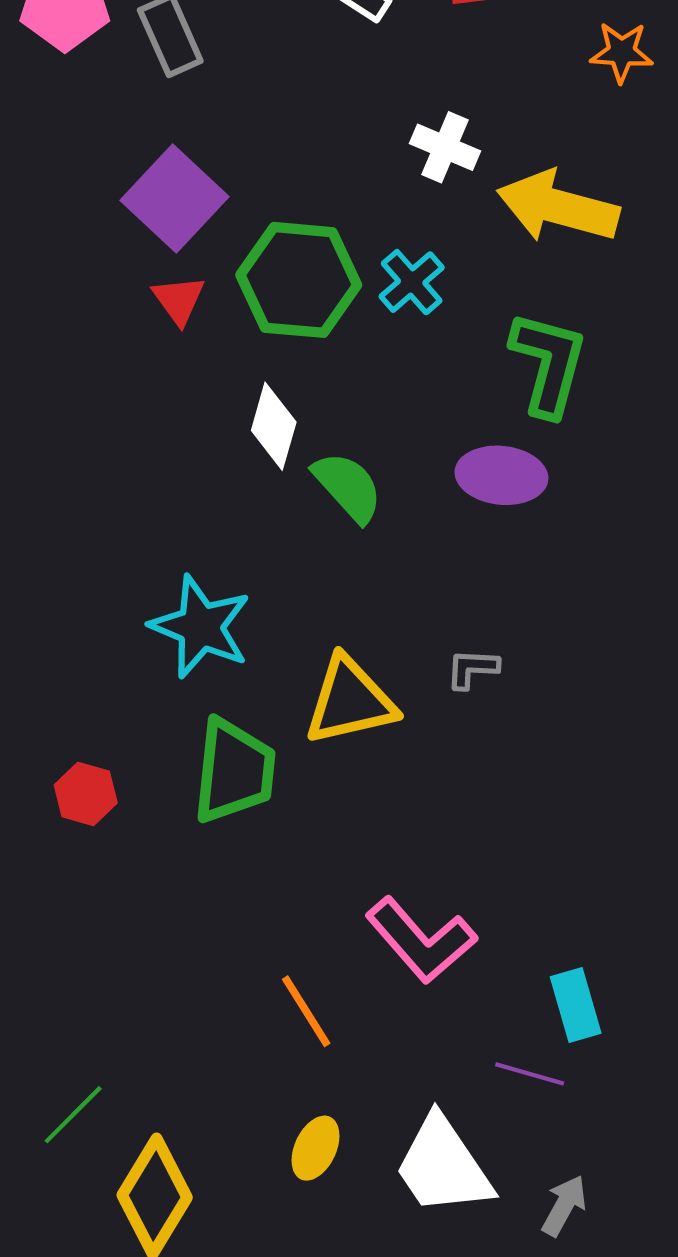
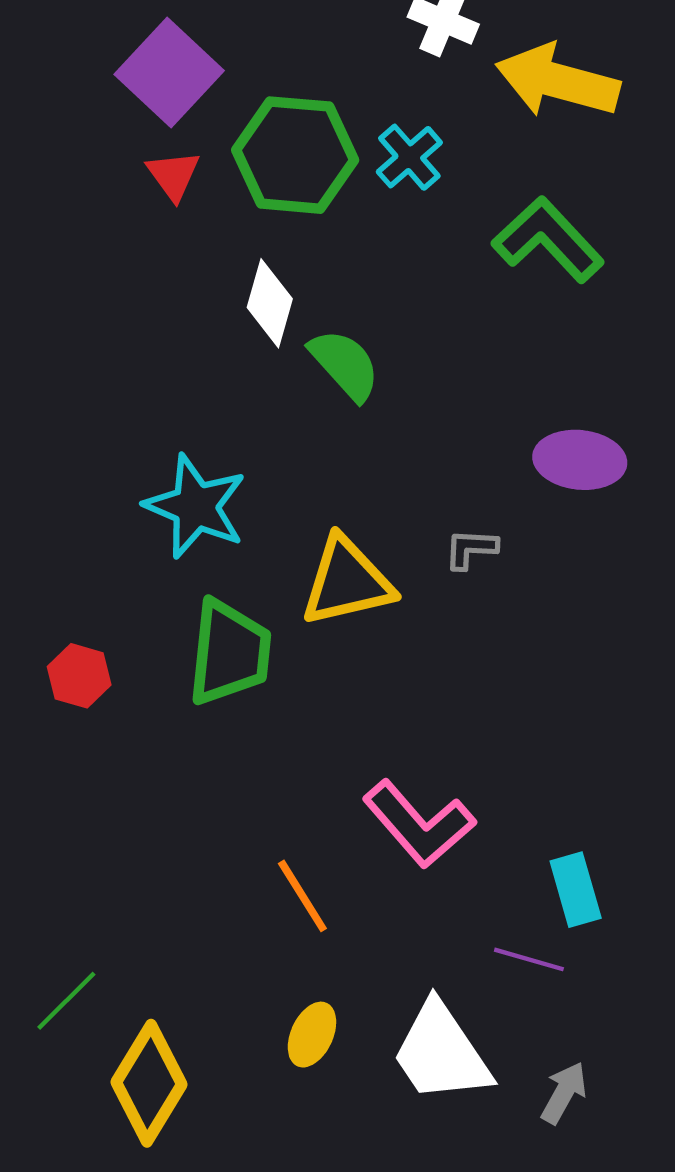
green L-shape: (548, 364) -> (548, 240), turned -58
purple ellipse: (501, 475) -> (580, 460), moved

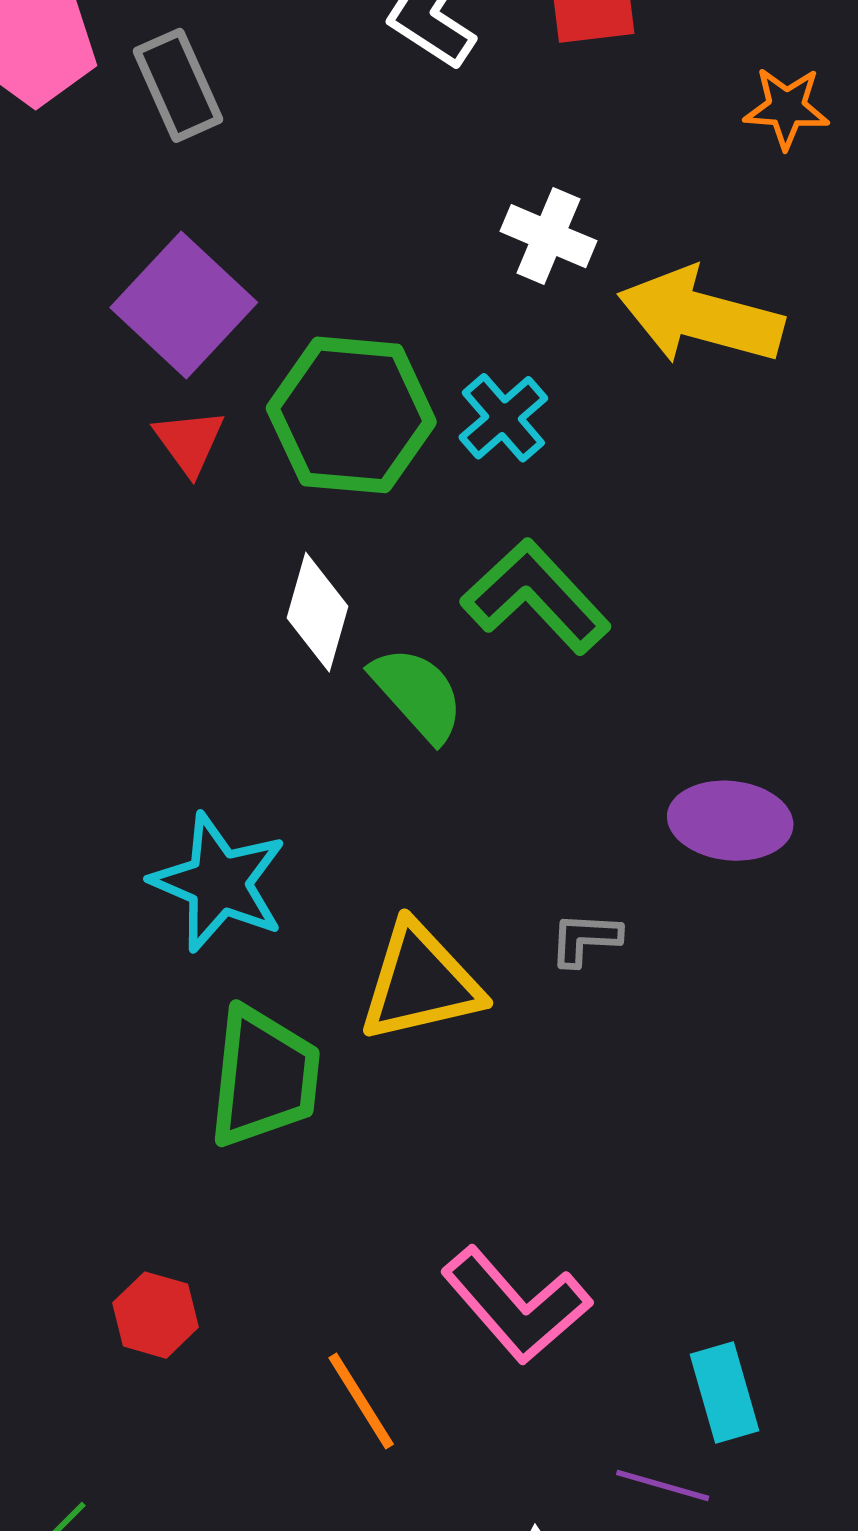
green L-shape: (548, 240) -> (536, 597), moved
red hexagon: (79, 676) -> (155, 1315), moved

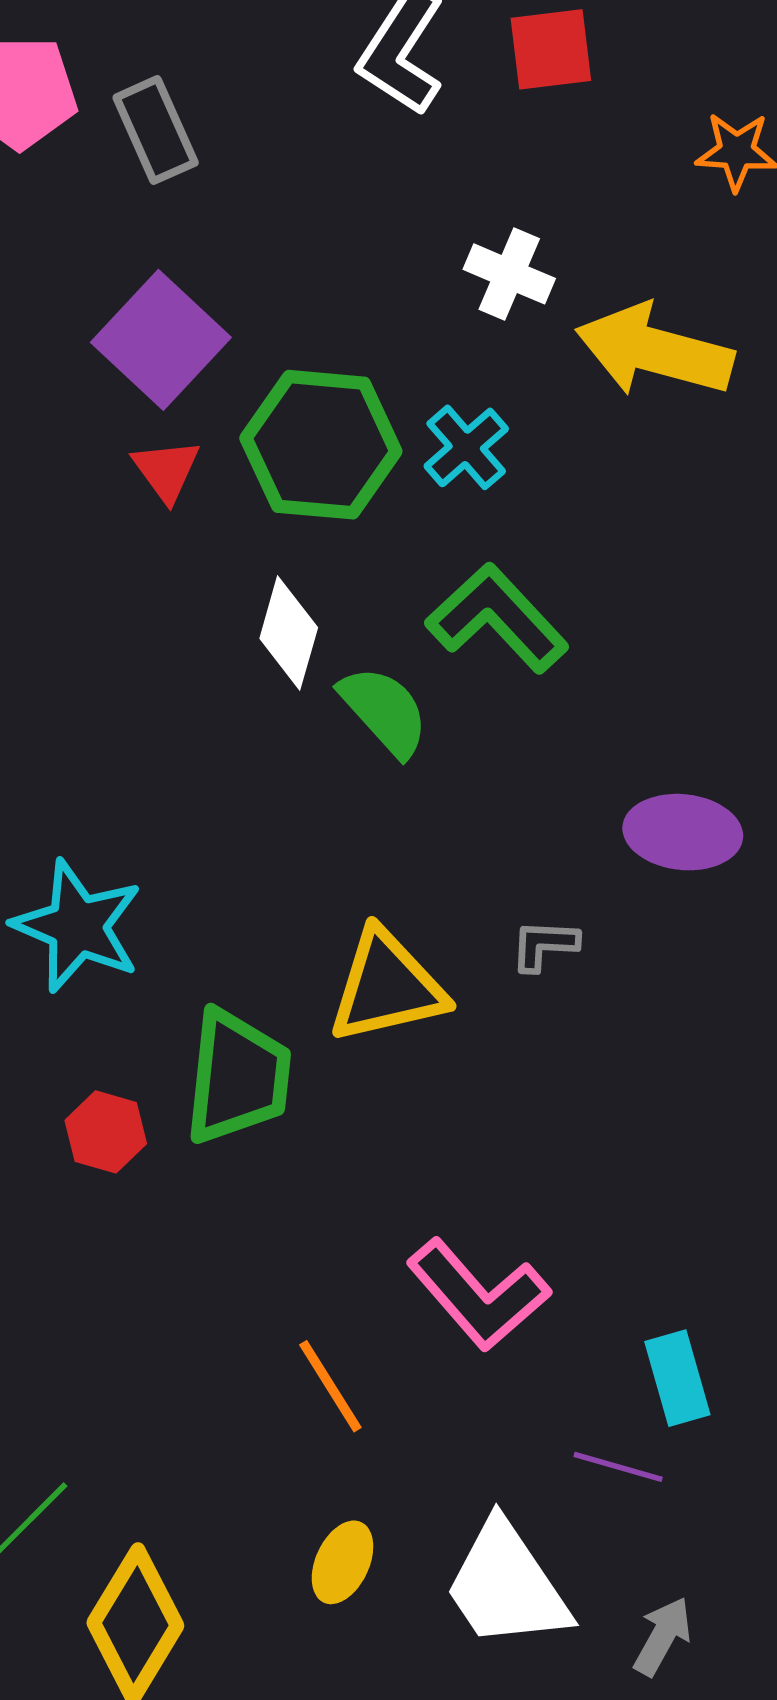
cyan star: (219, 883) -> (78, 926), moved
red hexagon: (155, 1315) -> (106, 1132), moved

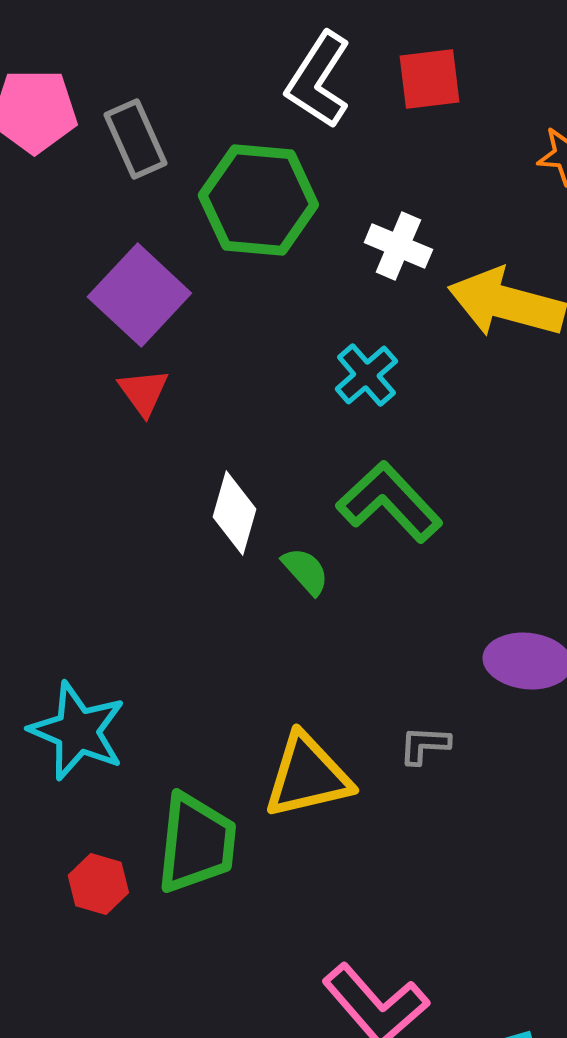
green hexagon: (321, 445) -> (258, 200), moved
green semicircle: (384, 711) -> (305, 571), size x0.7

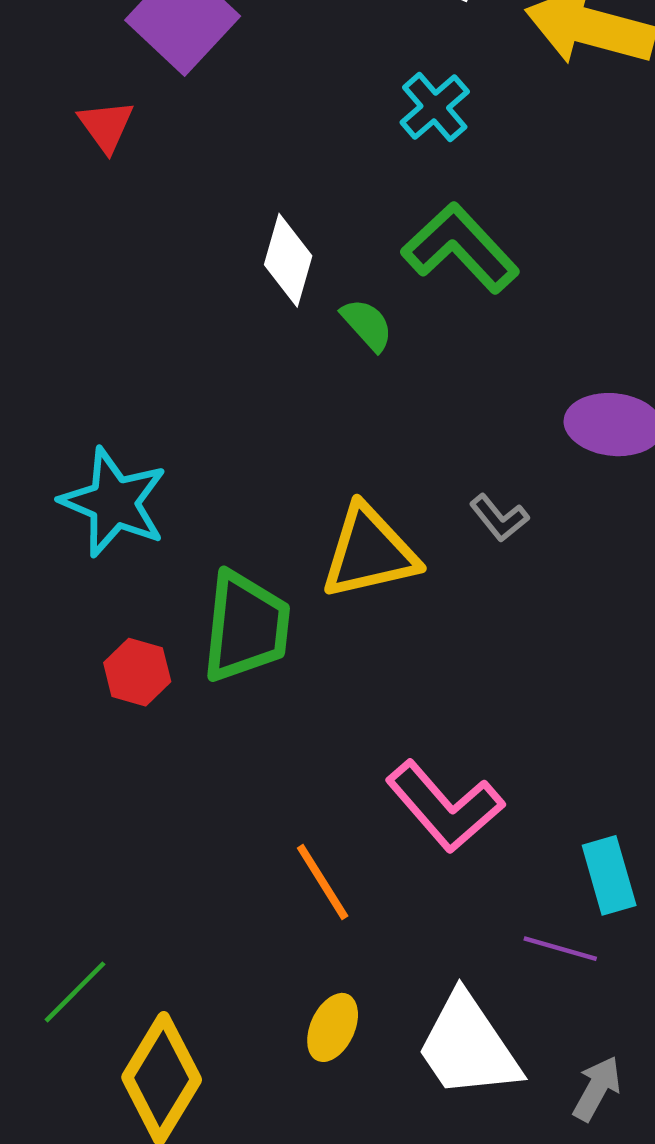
red triangle: (143, 392) -> (106, 126), moved
gray L-shape: (424, 745) -> (499, 518), turned -132

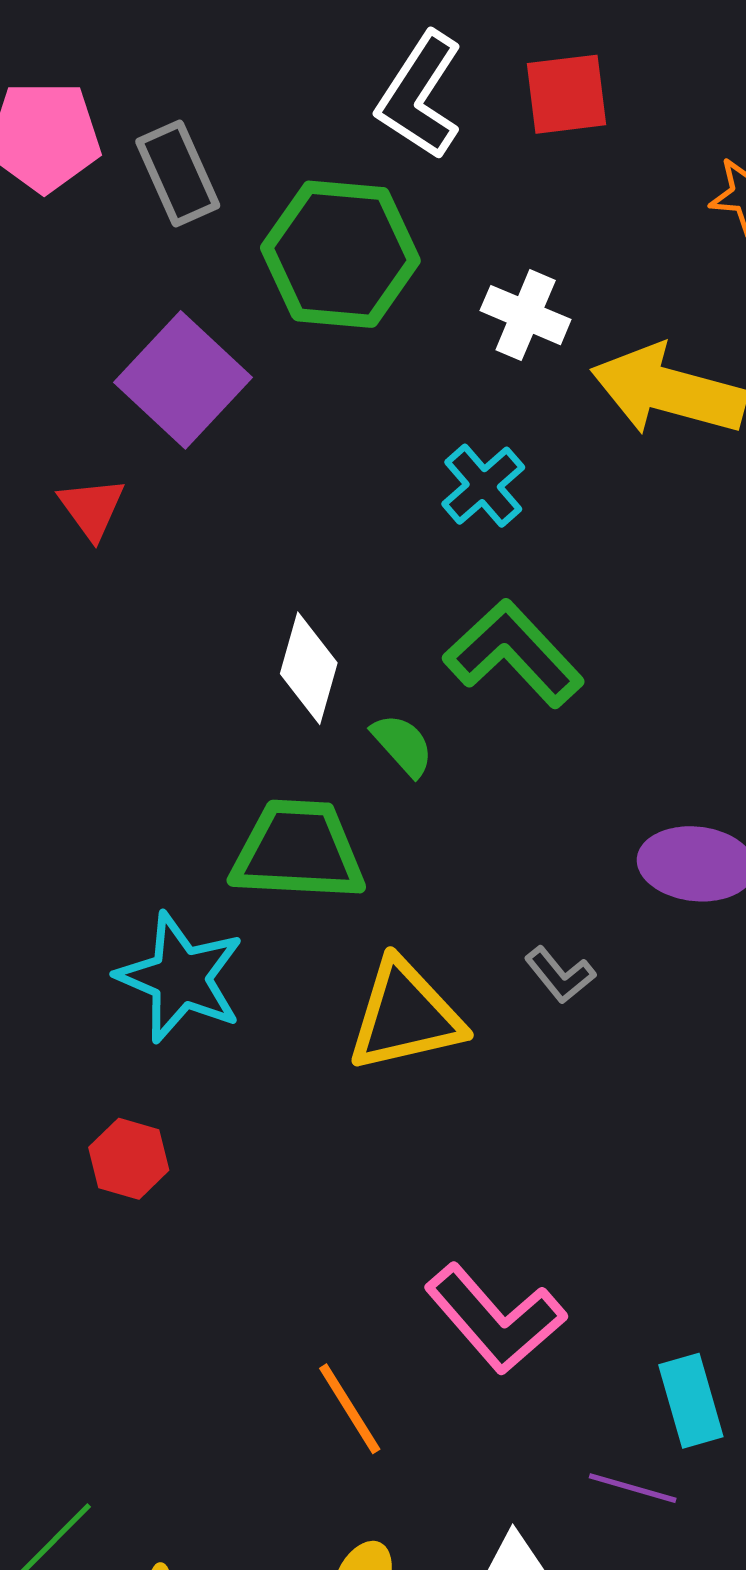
cyan star: (114, 502) -> (180, 978), moved
green trapezoid: (246, 627) -> (298, 851), moved, turned -93

